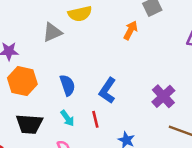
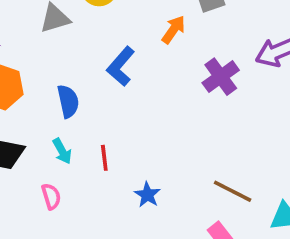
blue L-shape: (107, 90) -> (121, 66), moved
purple cross: (163, 96) -> (221, 77), moved

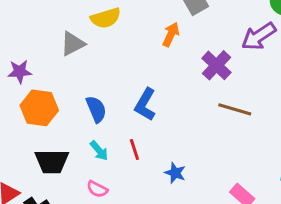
blue L-shape: (121, 66) -> (145, 105), moved
brown line: (233, 191) -> (235, 109), moved
pink semicircle: (51, 196) -> (97, 189), turned 145

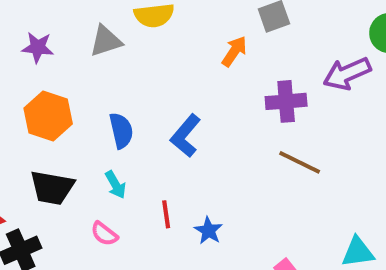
purple cross: (216, 65) -> (286, 101), turned 32
purple star: (20, 72) -> (38, 47), moved
red line: (134, 150) -> (166, 214), moved

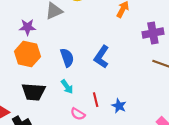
purple star: (38, 47) -> (27, 27), moved
pink semicircle: (104, 234) -> (78, 114), moved

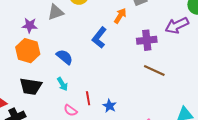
blue L-shape: (102, 57) -> (99, 38), moved
blue semicircle: (67, 58) -> (65, 57), turned -36

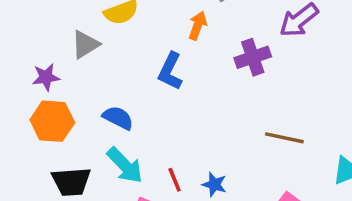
brown line: (154, 71) -> (284, 138), moved
cyan arrow: (62, 84) -> (125, 165), size x1.6

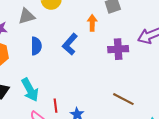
orange arrow: (198, 26) -> (92, 23), turned -35
blue semicircle: (118, 118) -> (36, 46), moved, turned 48

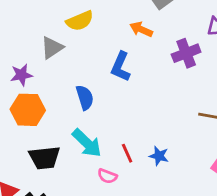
orange arrow: (92, 23) -> (141, 29), turned -49
blue semicircle: (36, 46) -> (85, 98), moved

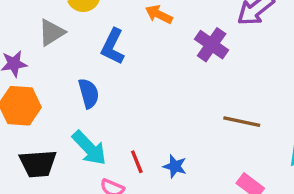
purple cross: (186, 53) -> (212, 45), turned -36
blue L-shape: (121, 67) -> (113, 47), moved

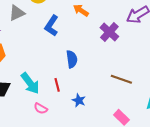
blue semicircle: (89, 93) -> (72, 59), moved
red line: (137, 162) -> (57, 85), moved

